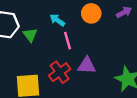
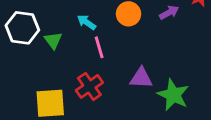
purple triangle: (87, 65) -> (141, 78), moved

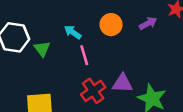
red cross: (89, 86) -> (93, 91), moved

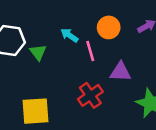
pink line: (84, 55) -> (90, 51), moved
purple triangle: (123, 83) -> (120, 72), moved

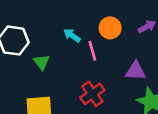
green triangle: (38, 52) -> (42, 62), moved
purple triangle: (120, 72) -> (135, 71), moved

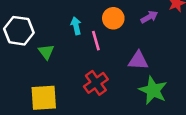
cyan arrow: (72, 35) -> (76, 26), turned 42

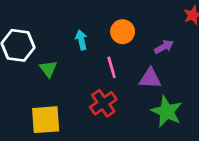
purple arrow: (149, 17) -> (164, 47), moved
pink line: (96, 41) -> (112, 67), moved

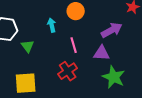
orange circle: (123, 32) -> (76, 11), moved
purple arrow: (164, 47) -> (112, 30), size x1.5

